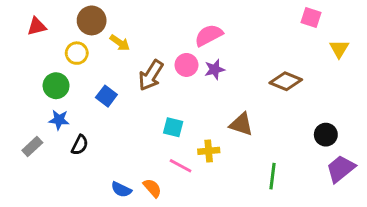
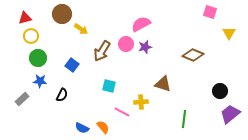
yellow circle: (77, 53) -> (31, 36), moved
cyan square: (173, 127) -> (109, 86), moved
black semicircle: (80, 145) -> (62, 95), moved

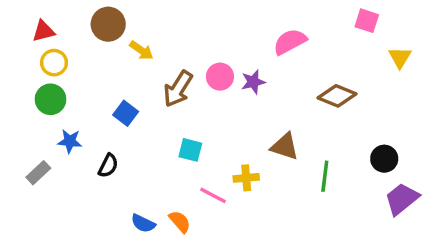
pink semicircle: (141, 24) -> (290, 42), moved
green circle: (38, 58) -> (51, 99), moved
green line: (184, 119) -> (325, 176), moved

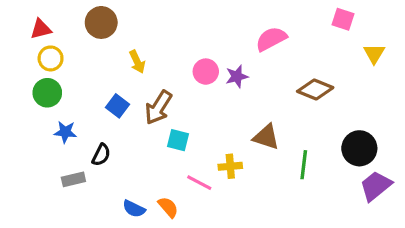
yellow arrow: (141, 50) -> (137, 62), moved, turned 30
brown arrow: (178, 89) -> (158, 107), moved
black circle: (384, 159) -> (359, 148), size x1.4
gray rectangle: (38, 173) -> (73, 179), moved, turned 30

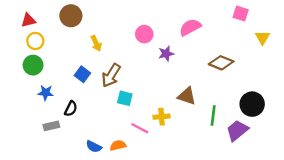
pink circle: (206, 72) -> (144, 34), moved
purple trapezoid: (376, 186) -> (237, 130), moved
orange semicircle: (168, 207) -> (118, 145), turned -63

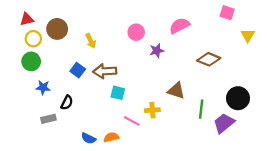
brown circle: (71, 16) -> (57, 29), moved
brown arrow: (111, 75) -> (105, 71), turned 55

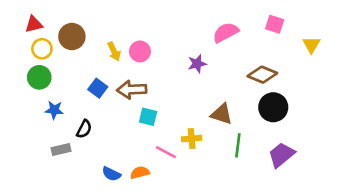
pink square: (227, 13) -> (275, 24), moved
pink circle: (136, 32) -> (140, 51), moved
black circle: (238, 98) -> (273, 107), moved
green line: (201, 109) -> (238, 145), moved

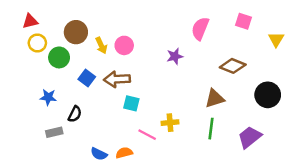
pink semicircle: (226, 32) -> (200, 29), turned -40
brown circle: (72, 36) -> (76, 32), moved
green circle: (39, 77) -> (59, 57), moved
black circle: (273, 107) -> (268, 95), moved
brown triangle: (222, 114) -> (215, 98), moved, turned -35

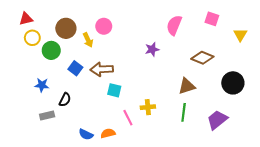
pink circle: (124, 45) -> (104, 26), moved
pink line: (147, 135) -> (128, 118), turned 35

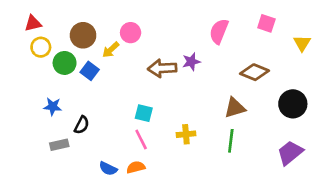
yellow arrow: (88, 40) -> (111, 50), turned 72
blue square: (75, 68) -> (90, 71), moved
brown arrow: (102, 69) -> (162, 68), moved
pink line: (128, 118) -> (141, 140), moved
purple trapezoid: (217, 120) -> (290, 153), moved

